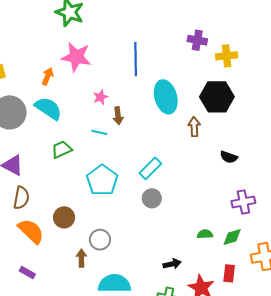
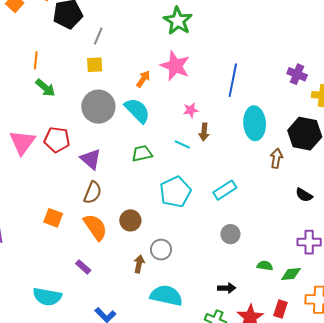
gray circle: (152, 198) -> (230, 234), moved

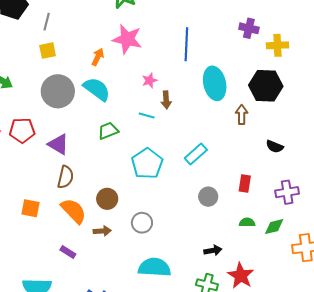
brown arrow: (139, 264) -> (102, 231), moved, turned 84
red rectangle: (280, 309) -> (245, 183), moved

